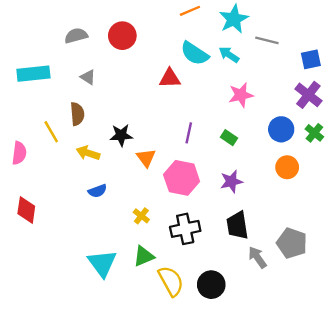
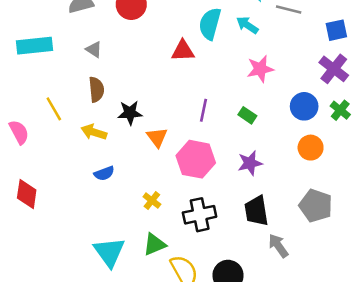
cyan semicircle: (195, 53) -> (210, 24), turned 72
brown semicircle: (77, 114) -> (96, 90), moved
pink semicircle: (19, 153) -> (19, 132), turned -35
gray pentagon: (292, 243) -> (316, 206), moved

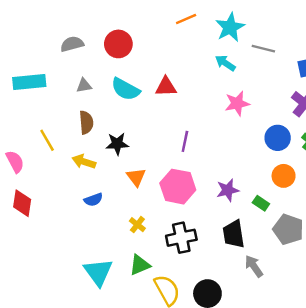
cyan semicircle: (210, 24) -> (125, 89), moved, turned -76
gray triangle: (94, 50) -> (84, 86), turned -42
green rectangle: (247, 115) -> (261, 203), moved
orange triangle: (157, 137) -> (136, 177), moved
red diamond: (27, 194) -> (22, 203), moved

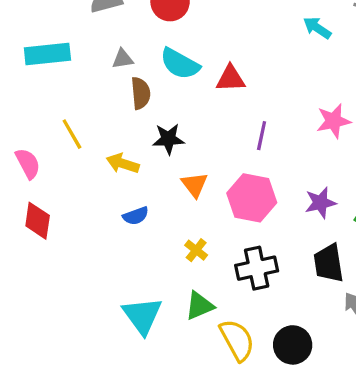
red triangle: (166, 87) -> (231, 78), moved
pink star: (237, 103) -> (334, 121), moved
brown semicircle: (86, 122) -> (141, 93), moved

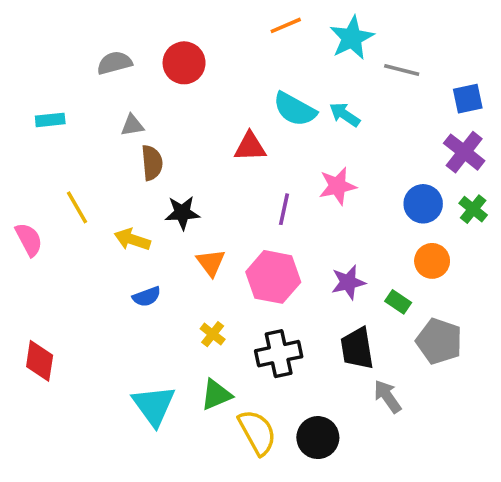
cyan arrow: (317, 28) -> (345, 115), moved
cyan rectangle: (47, 54) -> (50, 120), size x0.6
cyan semicircle: (180, 64) -> (295, 109), moved
pink star: (334, 121) -> (337, 186), moved
red diamond: (38, 221) -> (40, 361), moved

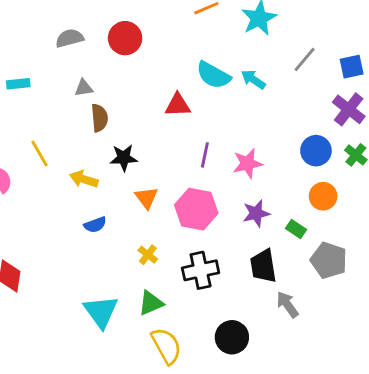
gray line: (402, 70) -> (305, 59), moved, turned -64
pink star: (337, 186) -> (248, 163), moved
yellow semicircle: (257, 432) -> (166, 346), moved

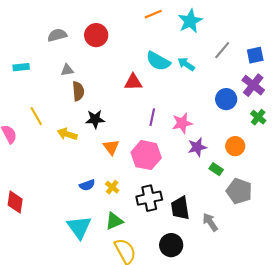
blue circle: (316, 151) -> (226, 99), moved
purple star: (256, 213) -> (197, 147), moved
blue semicircle: (95, 225) -> (87, 185), moved
black trapezoid: (263, 266) -> (180, 208), moved

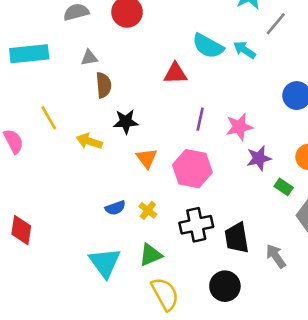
gray line: (222, 50) -> (276, 24), moved
cyan rectangle: (21, 67) -> (29, 54), size x1.8

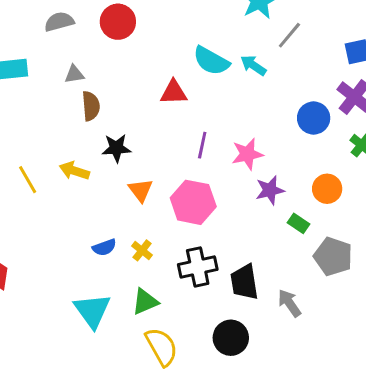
yellow line: (49, 118) -> (28, 180), moved

